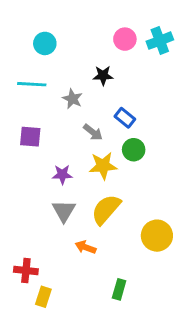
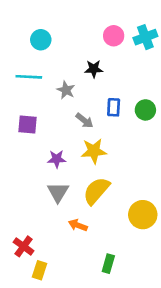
blue rectangle: (125, 118) -> (114, 107), turned 54
green circle: (134, 150) -> (145, 110), moved
red cross: (26, 271) -> (24, 246), turned 30

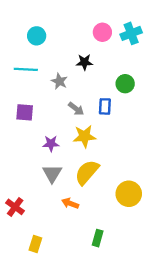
blue rectangle: (114, 107) -> (105, 106), moved
green circle: (145, 110) -> (125, 84), moved
red cross: (24, 246) -> (15, 207), moved

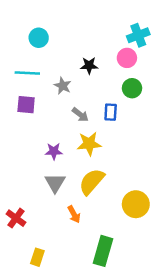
pink circle: (102, 32) -> (127, 58), moved
purple square: (25, 112) -> (26, 105), moved
orange arrow: (70, 203) -> (74, 214), turned -140
green rectangle: (98, 238) -> (103, 251), size x1.6

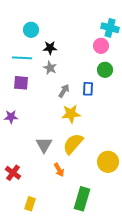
cyan cross: (138, 35) -> (110, 28), turned 36
black star: (89, 65) -> (50, 48), moved
gray arrow: (80, 115) -> (64, 91), turned -96
purple star: (54, 151) -> (11, 117), moved

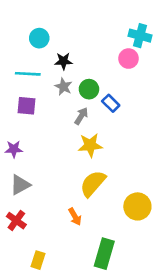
green circle: (105, 70) -> (89, 89), moved
blue rectangle: (88, 89) -> (111, 103), moved, turned -48
gray triangle: (44, 145) -> (20, 185), moved, turned 30

